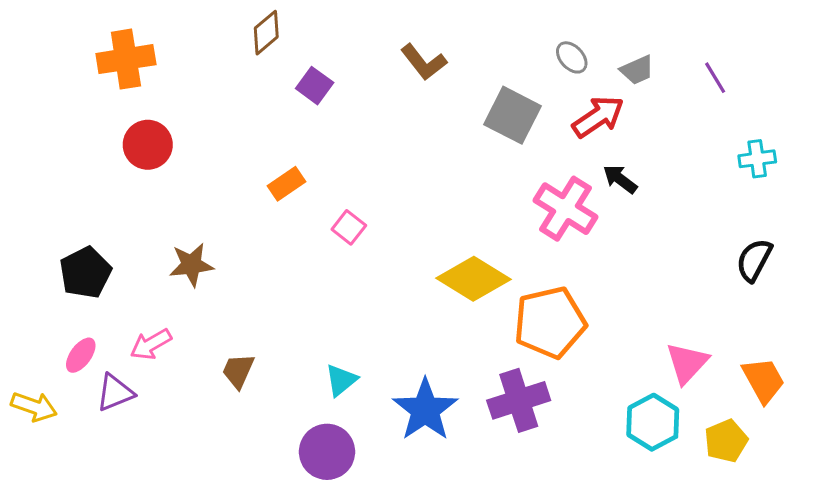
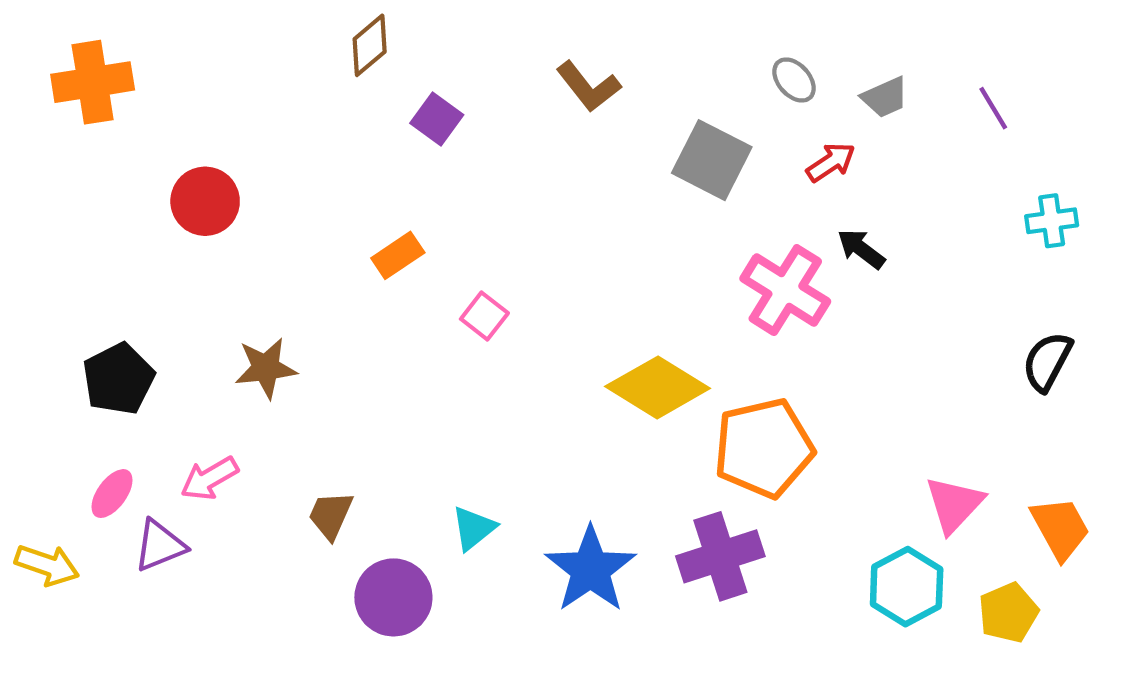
orange cross: (126, 59) -> (93, 82), moved
red arrow: (598, 117) -> (831, 162), size x0.7
purple circle: (327, 452) -> (393, 597), moved

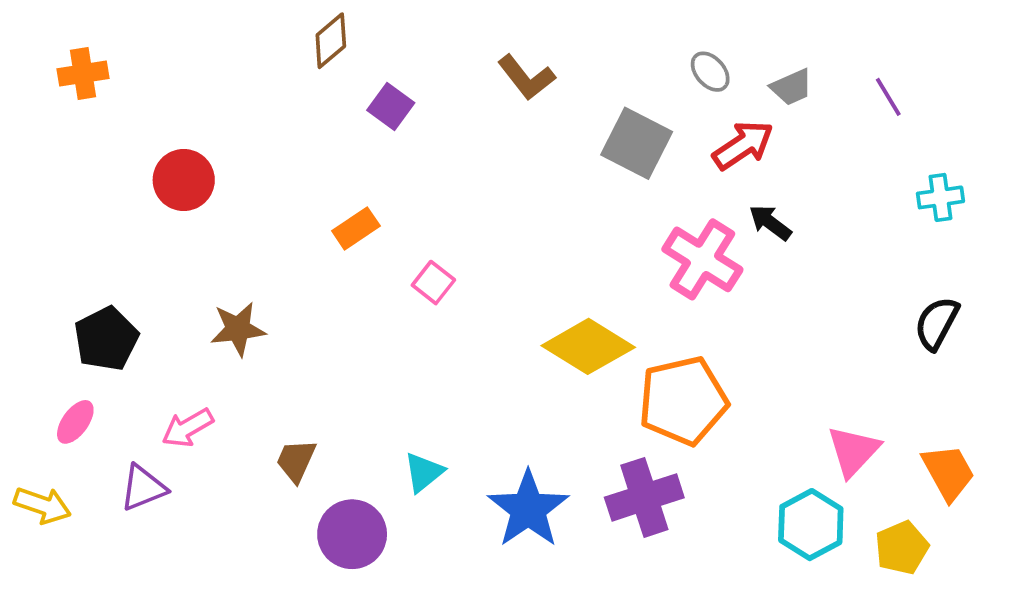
orange cross: (93, 82) -> (83, 74), size x0.7
red arrow: (831, 162) -> (743, 145), size x1.4
pink ellipse: (112, 494) -> (75, 422), moved

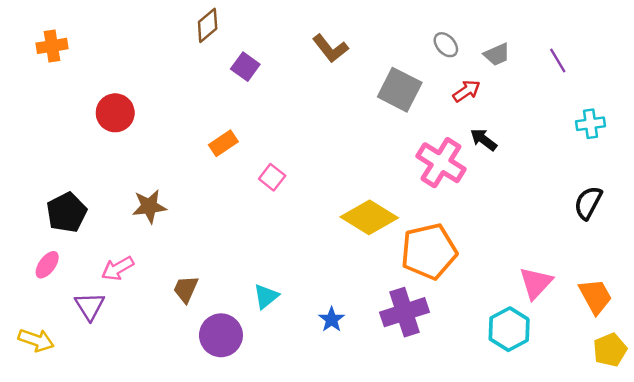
red arrow: (743, 145) -> (467, 91), size x0.7
purple triangle: (143, 488) -> (90, 306), turned -40
yellow arrow: (42, 505) -> (36, 340), moved
blue star: (528, 509) -> (332, 319), size x0.5
yellow pentagon: (902, 548) -> (610, 350), moved

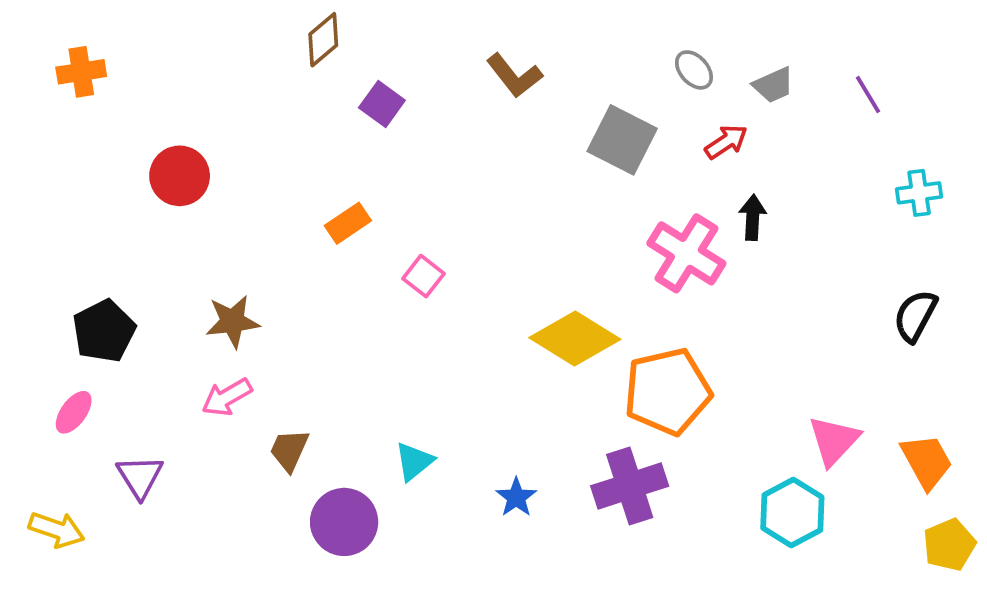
black arrow: (484, 140) -> (753, 217), turned 56
pink arrow: (118, 268) -> (227, 397), moved

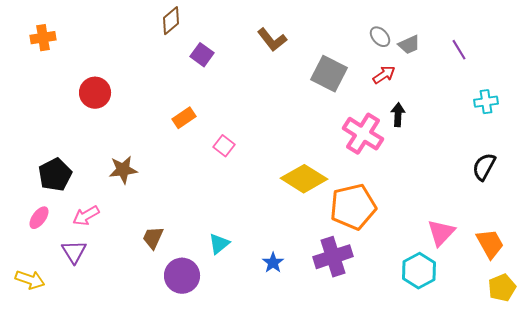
gray ellipse: (694, 70) -> (380, 37), moved
pink arrow: (227, 397) -> (86, 216), moved

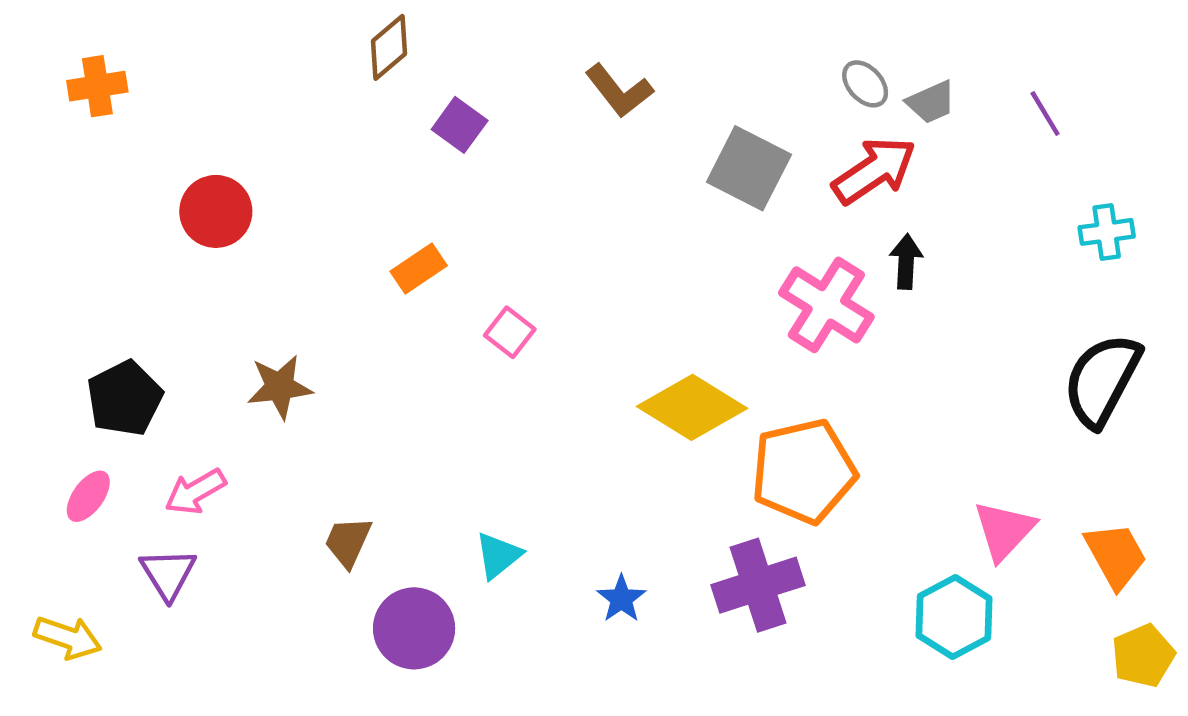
red arrow: (384, 75) -> (874, 170), size x1.6
black semicircle: (484, 167) -> (1102, 380), size x1.5

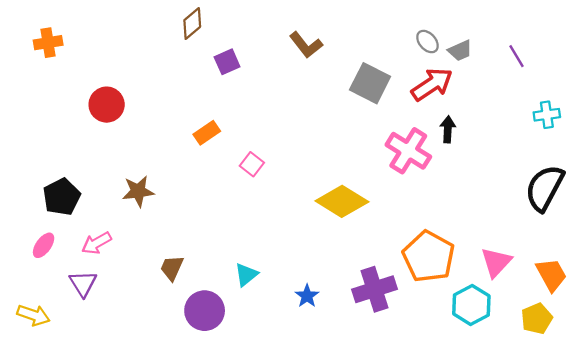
purple square: (460, 125) -> (227, 62), turned 30
orange pentagon: (804, 471) -> (429, 257), moved, turned -30
yellow pentagon: (1143, 656) -> (537, 319), moved

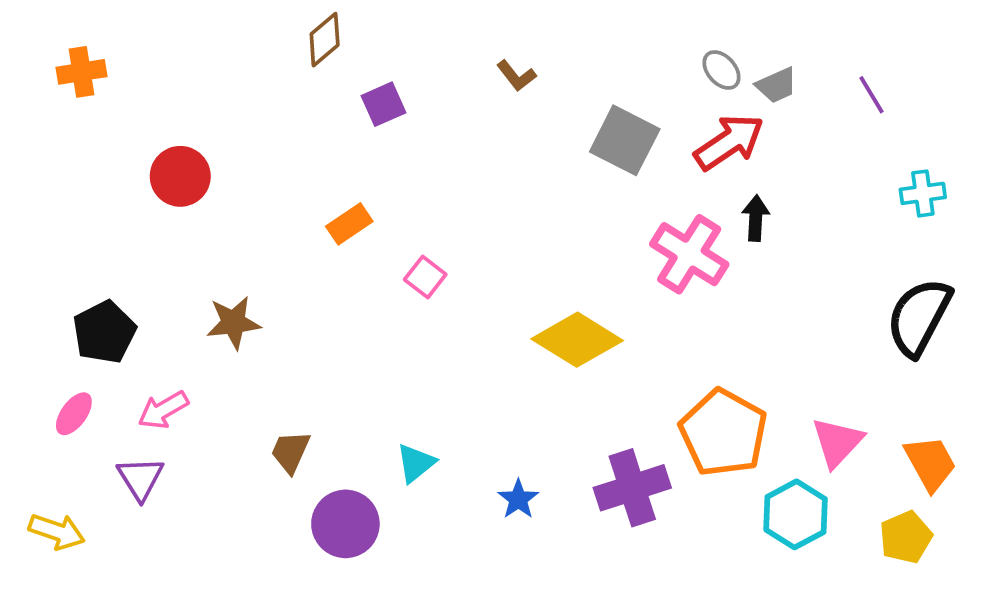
brown L-shape: (306, 45) -> (516, 76), size x0.7

